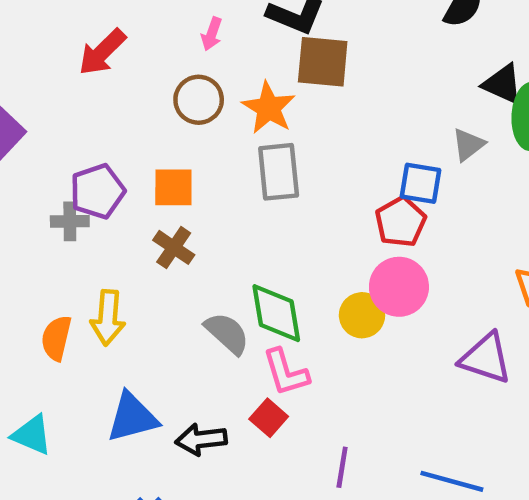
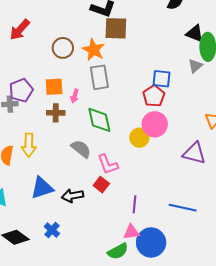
pink arrow: (212, 34) -> (75, 96), moved
gray triangle: (468, 145) -> (195, 66), moved
brown cross: (174, 247) -> (56, 113), turned -30
green diamond: (276, 313) -> (99, 120), moved

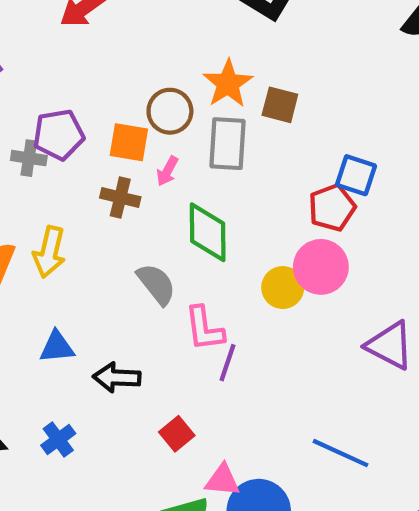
brown square: (116, 28) -> (280, 105), moved, size x0.7
brown circle: (63, 48) -> (170, 111), moved
red square: (101, 185) -> (177, 434), moved
blue triangle: (42, 188) -> (57, 347), size x0.7
purple line: (135, 204) -> (227, 363), moved

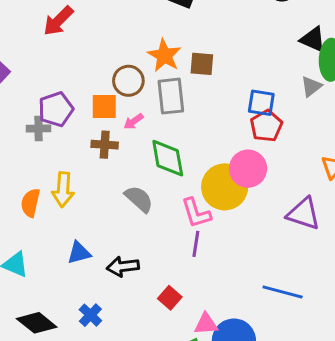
pink arrow: (167, 171) -> (133, 121), turned 36
red pentagon: (332, 208) -> (266, 126), moved
yellow circle: (283, 288) -> (225, 187), size x1.6
pink L-shape: (204, 329) -> (196, 213), moved

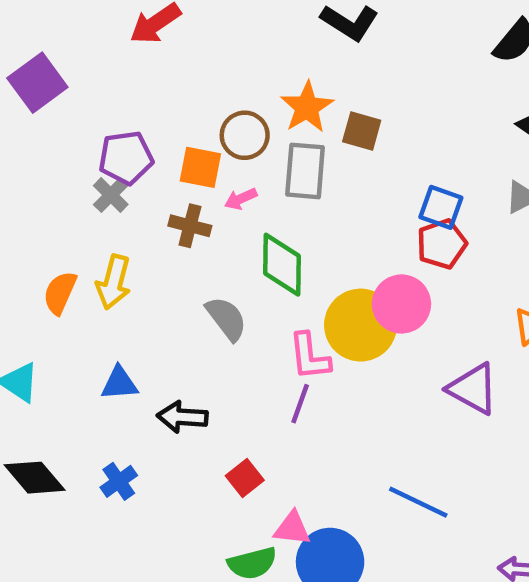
gray cross: (39, 129) -> (111, 195), moved, turned 35

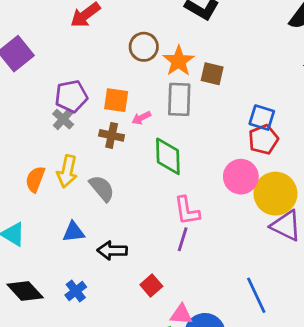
brown circle: (245, 135) -> (144, 47), moved
gray semicircle: (226, 318) -> (102, 188), moved
yellow circle: (361, 325) -> (275, 194), moved
blue line: (418, 502) -> (256, 295), turned 42

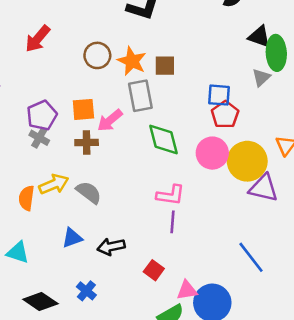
pink arrow: (141, 118) -> (110, 120), size x1.5
green diamond: (168, 156) -> (163, 140), moved
yellow arrow: (67, 171) -> (54, 184), turned -112
pink L-shape: (187, 211) -> (170, 195), turned -60

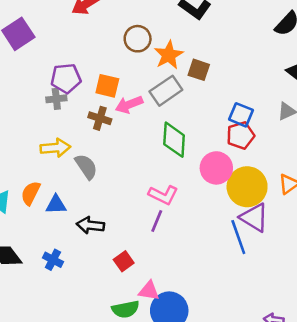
gray rectangle: (140, 96) -> (166, 91), turned 48
gray cross: (39, 138) -> (56, 99), turned 36
orange semicircle: (26, 198) -> (31, 193), moved
blue line: (251, 257) -> (238, 237), moved
blue cross: (86, 291) -> (53, 260), turned -30

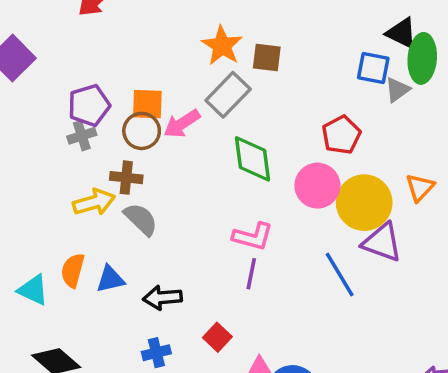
brown circle: (138, 39) -> (142, 131), moved
blue square: (241, 115) -> (373, 68), moved
brown cross: (100, 118) -> (126, 178), moved
blue line: (238, 237) -> (340, 275), moved
blue cross: (53, 260) -> (156, 353), moved, turned -30

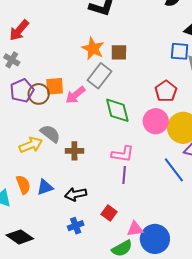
brown circle: (142, 131) -> (39, 94), moved
gray cross: (82, 136) -> (12, 60), moved, turned -35
brown cross: (126, 178) -> (74, 151), moved
gray semicircle: (141, 219) -> (50, 134), moved
orange semicircle: (73, 270) -> (23, 185), turned 150

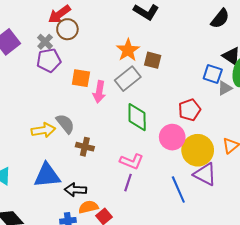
purple pentagon: (22, 91) -> (49, 60), moved
brown circle: (39, 94) -> (67, 29), moved
pink arrow: (75, 95) -> (99, 92), turned -55
orange semicircle: (23, 185) -> (88, 207), moved, turned -96
blue triangle: (45, 187) -> (47, 175), size x1.6

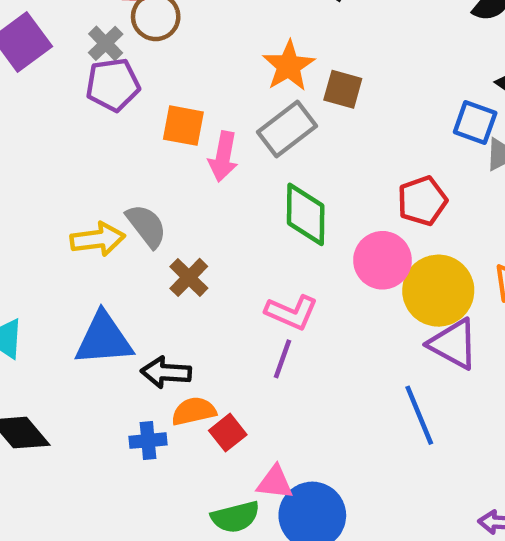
brown cross: (85, 147) -> (189, 277), turned 30
blue line: (178, 190) -> (419, 415), moved

